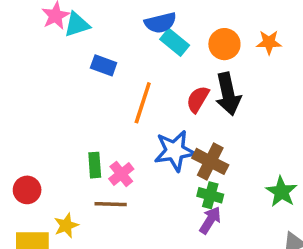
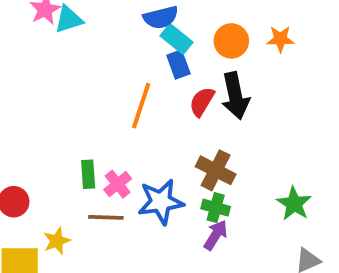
blue rectangle: (104, 65) -> (178, 64), moved, turned 50
blue star: (175, 151) -> (161, 202), moved

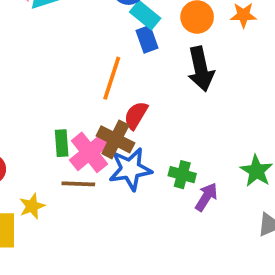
red semicircle: (202, 102) -> (136, 115), moved
brown cross: (216, 170) -> (115, 139), moved
pink cross: (118, 184) -> (89, 152), size x1.5
purple arrow: (216, 235) -> (206, 197), moved

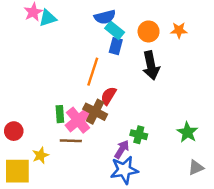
blue rectangle: (147, 39) -> (116, 46), turned 35
blue star: (130, 169) -> (124, 170), moved
purple arrow: (206, 197) -> (122, 149), moved

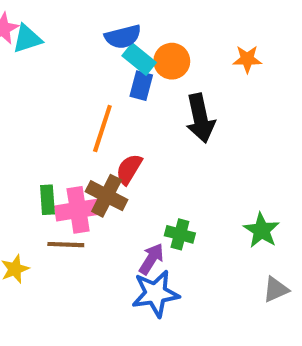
orange circle: (149, 31) -> (172, 61), moved
pink cross: (78, 120) -> (78, 210), turned 30

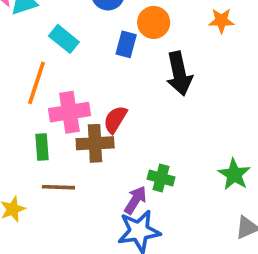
cyan rectangle: (139, 59) -> (64, 39), moved
orange line: (102, 128) -> (36, 83), moved
brown cross: (107, 196) -> (95, 143), turned -30
pink cross: (78, 210) -> (69, 112), moved

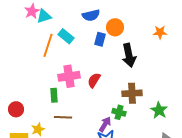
orange star: (221, 21) -> (160, 32), moved
orange line: (36, 83) -> (48, 45), moved
brown cross: (95, 143) -> (132, 93), moved

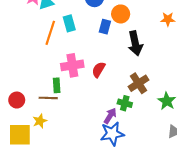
cyan rectangle: (66, 36) -> (69, 23), turned 35
brown cross: (132, 93) -> (138, 83), turned -30
brown line: (63, 117) -> (48, 98), moved

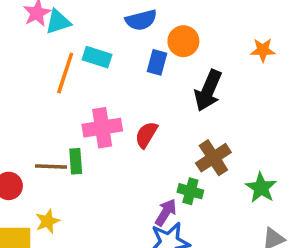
cyan rectangle: (69, 23) -> (97, 57), turned -56
black arrow: (135, 43) -> (208, 91), turned 35
brown line: (48, 98) -> (51, 167), moved

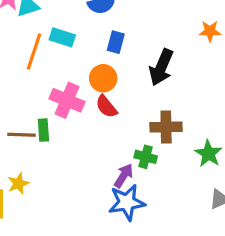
orange circle: (183, 41) -> (103, 78), moved
pink cross: (102, 128) -> (67, 100), turned 32
red semicircle: (146, 135) -> (106, 107), turned -70
brown cross: (213, 158) -> (166, 127), turned 32

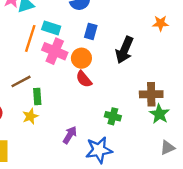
pink cross: (67, 100) -> (55, 51), moved
brown cross: (166, 127) -> (151, 94), moved
brown line: (21, 135) -> (21, 81), moved, turned -30
purple arrow: (124, 176) -> (70, 135), moved
yellow star: (18, 183) -> (30, 116), moved

